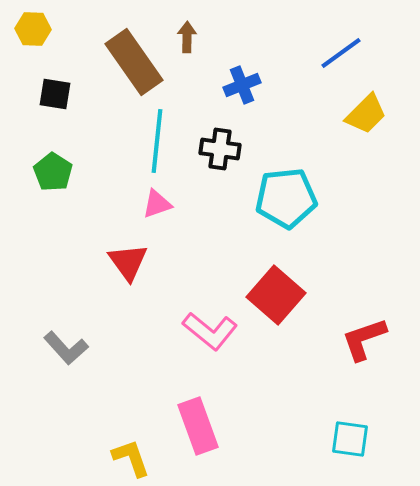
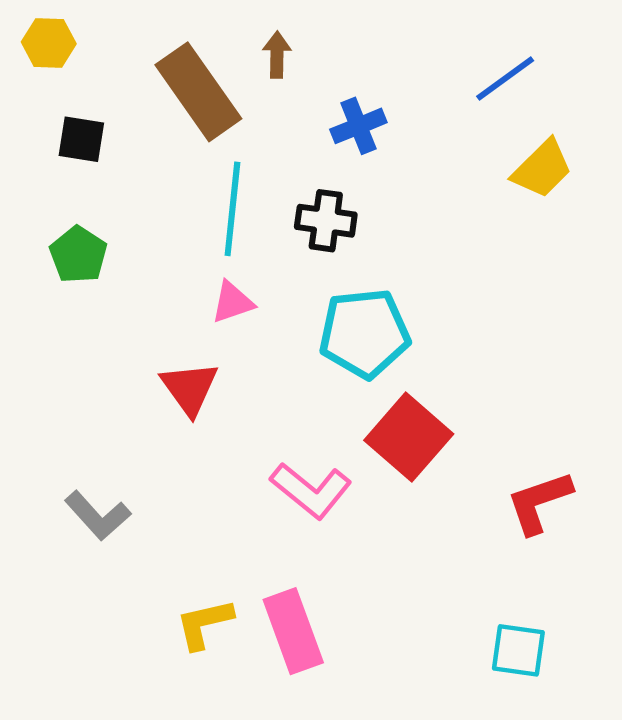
cyan pentagon: (286, 198) -> (364, 333), moved
yellow L-shape: (131, 458) -> (204, 624), moved, turned -84

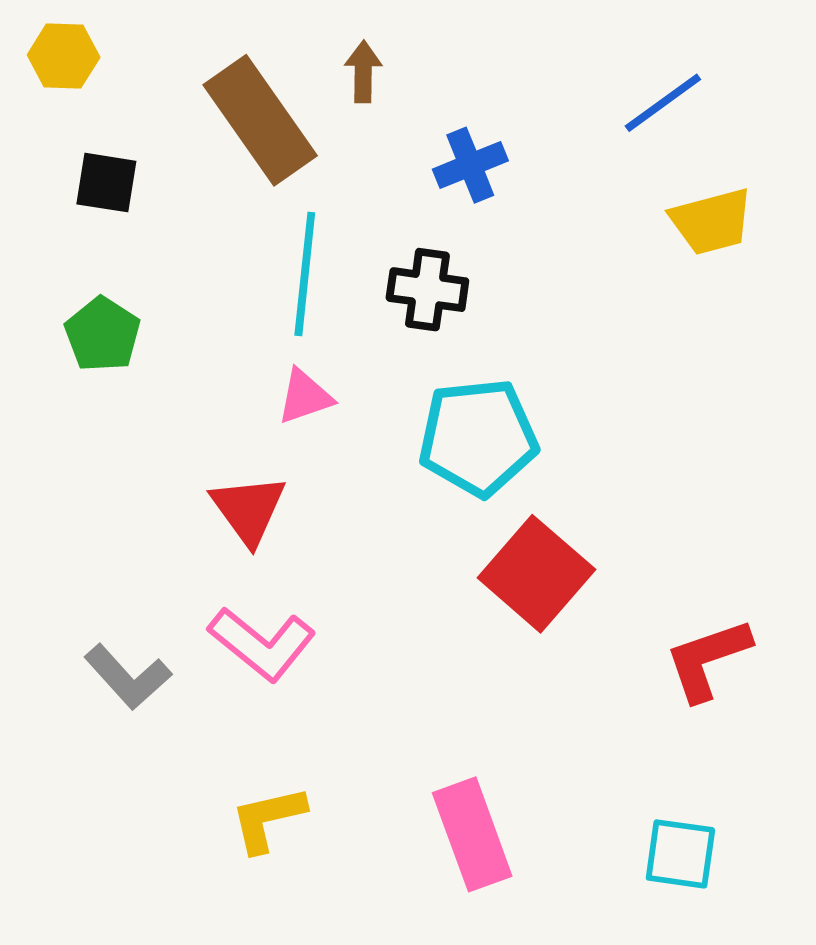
yellow trapezoid: (542, 169) -> (712, 221), turned 30
pink L-shape: (311, 490) -> (262, 644), moved
pink rectangle: (293, 631) -> (472, 834), moved

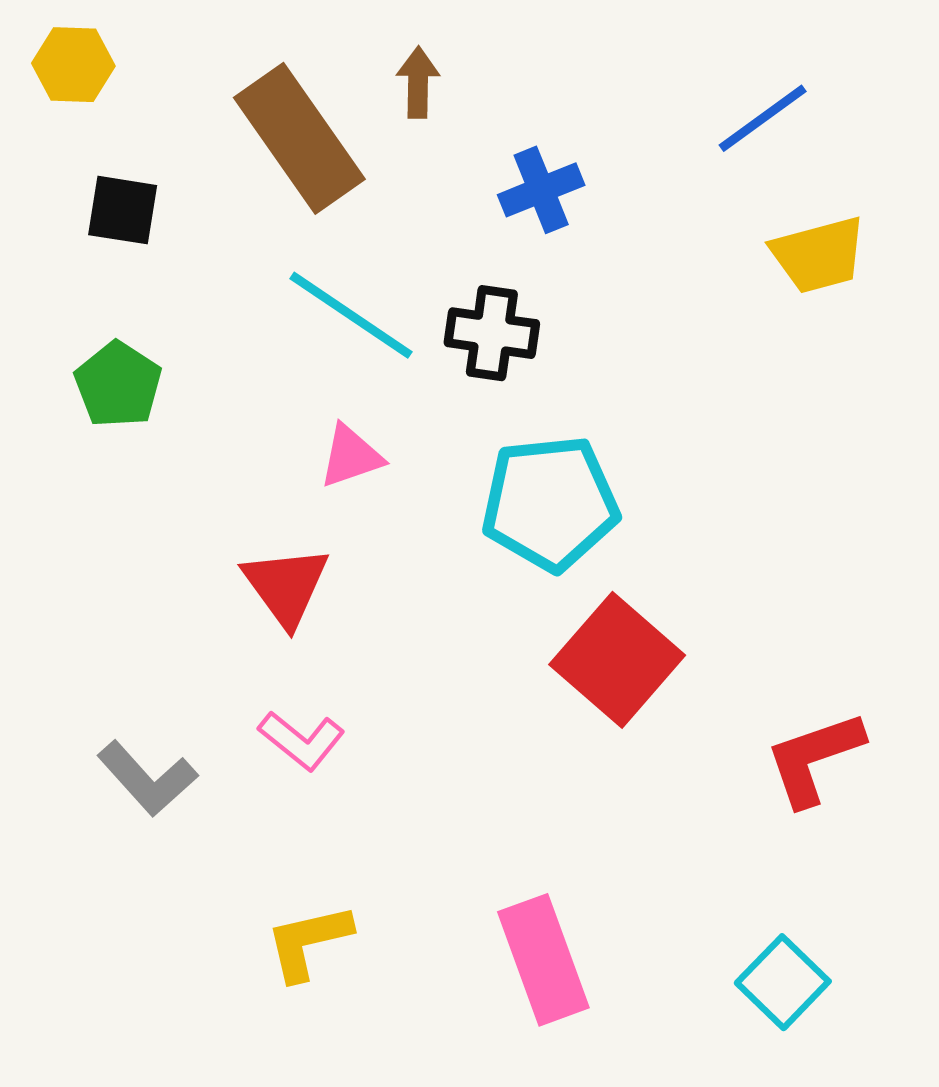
cyan line: (305, 274) -> (351, 315), turned -62
pink L-shape: (262, 644) -> (302, 740), size x0.7
cyan square: (680, 854) -> (783, 982), turned 36

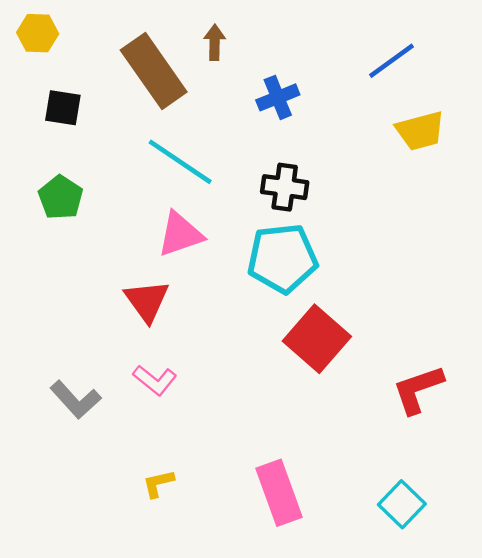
black cross: (492, 333) -> (285, 187), moved
pink triangle: (351, 456) -> (180, 234), size x1.4
yellow L-shape: (308, 942) -> (158, 484), size x0.7

